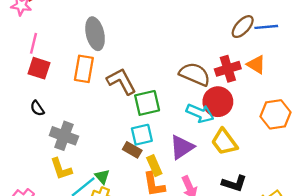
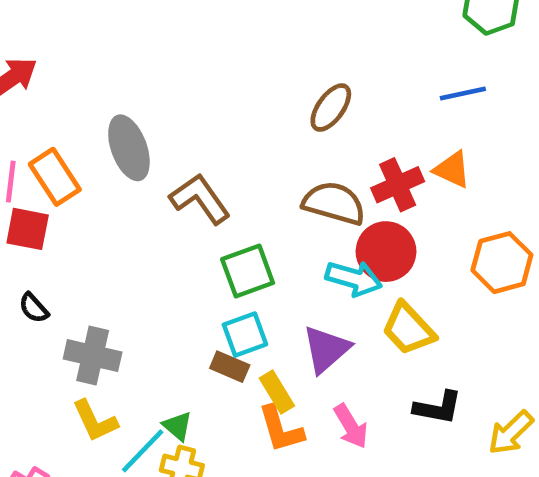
brown ellipse: (243, 27) -> (331, 108), moved
orange rectangle: (84, 69) -> (55, 177), moved, turned -36
brown L-shape: (121, 81) -> (200, 199), moved

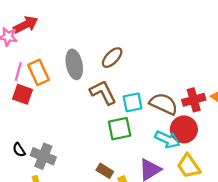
brown ellipse: (331, 108) -> (112, 58), moved
black semicircle: (34, 308) -> (19, 150), moved
cyan square: (245, 335) -> (133, 102), moved

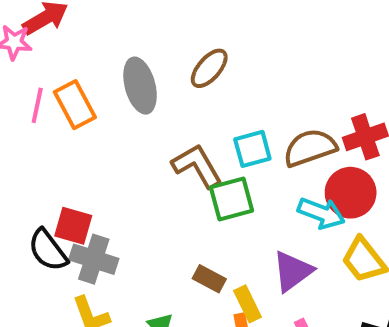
brown L-shape: (103, 92) -> (197, 166), moved
red square: (23, 94) -> (73, 226), moved
brown semicircle: (164, 104) -> (310, 148), turned -40
black semicircle: (19, 150) -> (48, 250), size x1.6

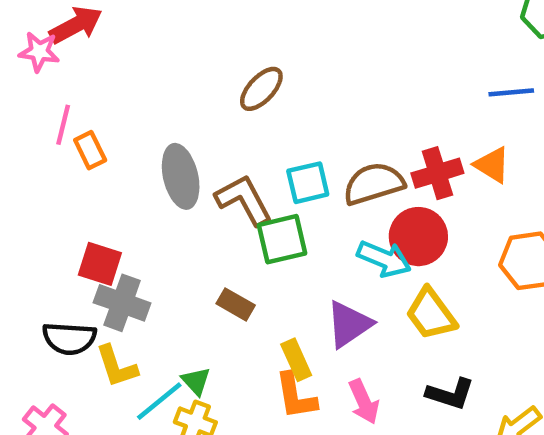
gray ellipse: (140, 86) -> (181, 176), moved
orange rectangle: (75, 105) -> (90, 150), moved, size x0.7
black semicircle: (48, 250) -> (69, 338), moved, turned -51
brown rectangle: (209, 279) -> (236, 304), moved

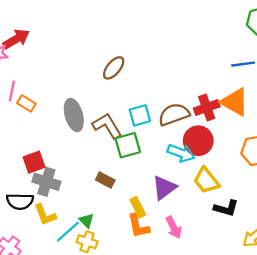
orange rectangle: (90, 150) -> (26, 103), turned -30
orange triangle: (492, 165) -> (235, 102), size x1.5
red square: (100, 264) -> (34, 162), turned -35
black L-shape: (450, 394) -> (226, 208), moved

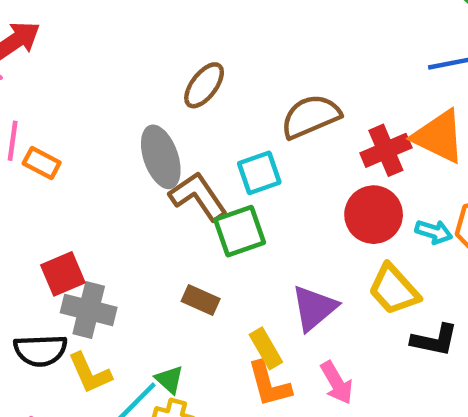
brown semicircle: (174, 114) -> (311, 116), moved
gray ellipse: (74, 115) -> (161, 157), moved
cyan arrow: (181, 153) -> (434, 232), moved, size x0.7

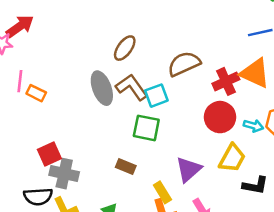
brown L-shape: (198, 196) -> (132, 87), moved
green square: (240, 231) -> (146, 128), turned 32
yellow trapezoid: (394, 290) -> (232, 158), turned -108

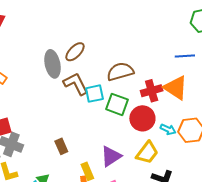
gray ellipse: (102, 88) -> (53, 64), moved
green square: (146, 128) -> (117, 104), moved
brown rectangle: (126, 167) -> (61, 146), turned 35

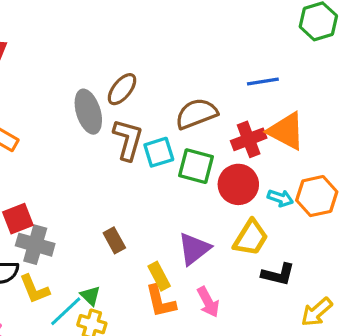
blue line: (185, 56) -> (263, 81), moved
brown L-shape: (76, 84) -> (128, 140), turned 48

